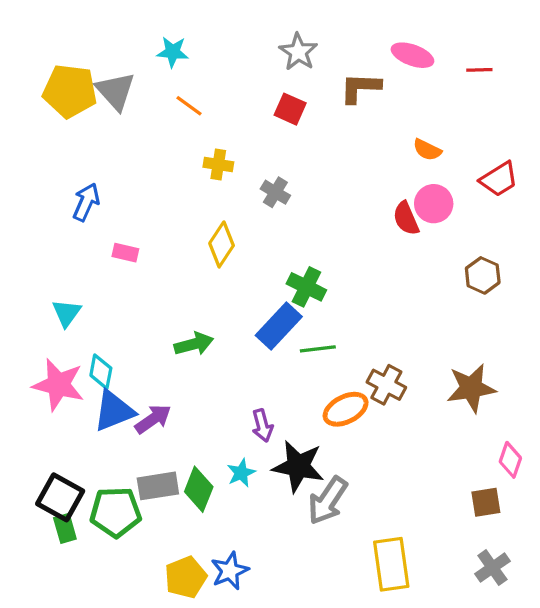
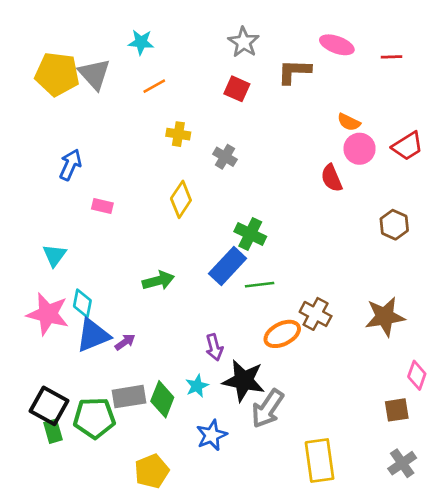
orange line: (189, 106) -> (154, 86), turned -65
pink circle: (434, 204) -> (360, 149), moved
purple arrow: (153, 419) -> (125, 342), size x0.7
blue star: (230, 571) -> (212, 435), moved

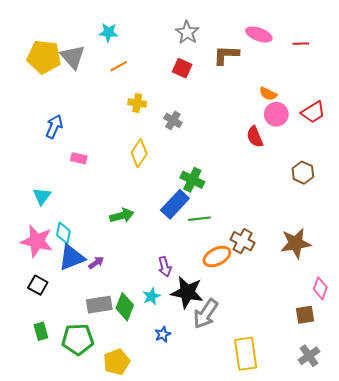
black square: (49, 406) -> (38, 285), moved, size x0.7
green pentagon: (94, 418) -> (78, 339), moved
blue star: (212, 435) -> (163, 334), size x0.7

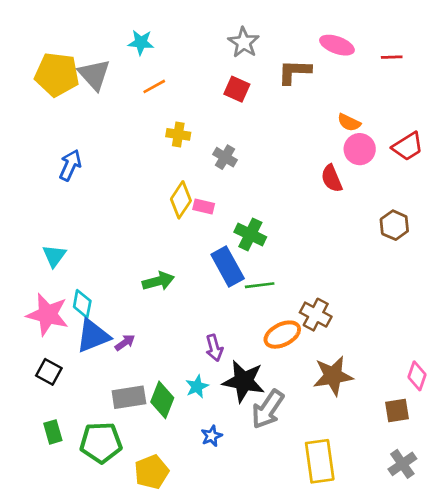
pink rectangle: (79, 158) -> (204, 206), moved
blue rectangle: (175, 204) -> (228, 267), turned -72
brown star: (296, 243) -> (333, 376), moved

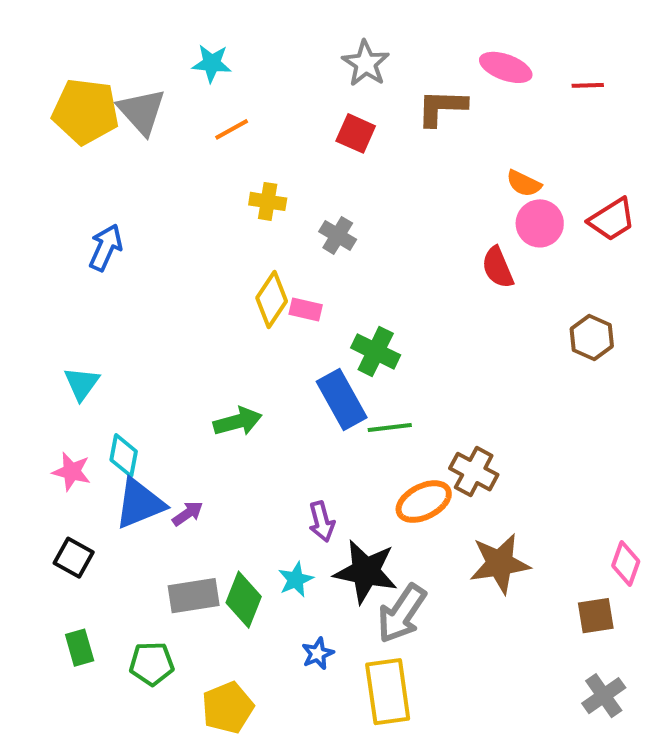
pink star: (48, 315) -> (72, 472), size x0.6
green pentagon: (101, 443) -> (152, 664), size x0.7
yellow rectangle: (320, 461) -> (388, 692), moved

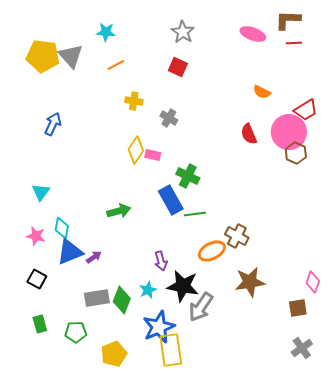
brown L-shape: (442, 107) -> (288, 20), moved
pink circle: (540, 223) -> (289, 132), moved, size x1.5
brown hexagon: (592, 337) -> (296, 153), moved
blue star: (318, 654) -> (159, 327), size x2.0
yellow rectangle: (388, 692) -> (171, 350), moved

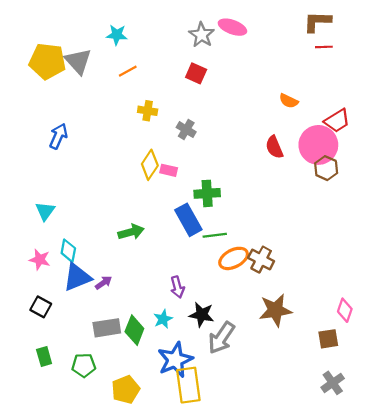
pink ellipse: (253, 34) -> (232, 27), moved
green cross: (188, 176) -> (207, 193), turned -30
orange ellipse: (212, 251) -> (234, 258), moved
black star: (183, 286) -> (202, 315), size x0.7

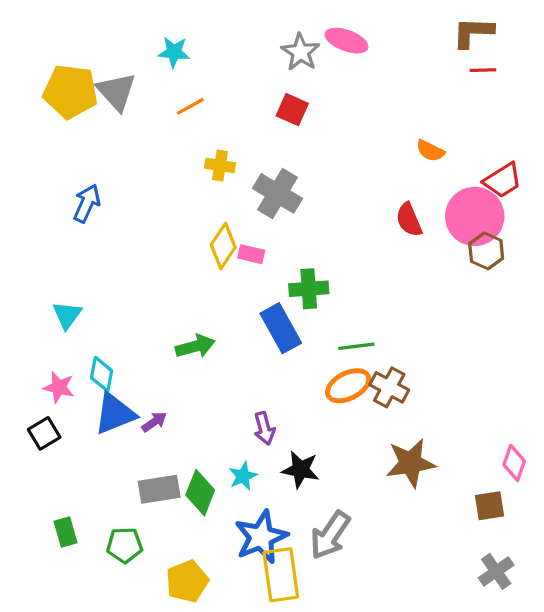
gray cross: (186, 130) -> (277, 193), size x1.6
green line: (215, 235) -> (356, 346), moved
black square: (41, 307) -> (44, 433), moved, turned 30
gray arrow: (221, 338) -> (330, 535), moved

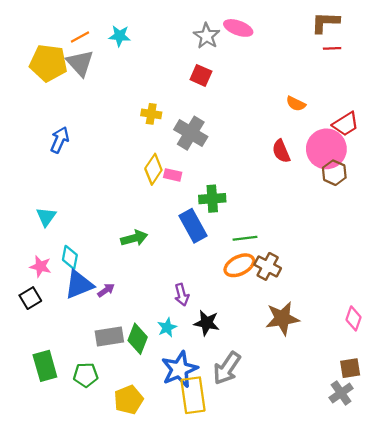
orange line: (190, 106) -> (80, 37), moved
brown square: (489, 506) -> (350, 368), moved
green rectangle: (65, 532) -> (45, 366), size x1.5

